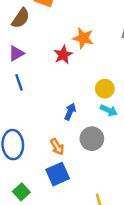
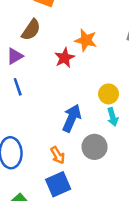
brown semicircle: (21, 18) -> (31, 30), moved
cyan arrow: (109, 110) -> (113, 117), turned 49
blue arrow: (70, 112) -> (72, 118), size x1.5

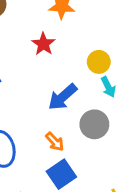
red star: (65, 58) -> (43, 44), moved
blue arrow: (72, 118) -> (63, 97), turned -144

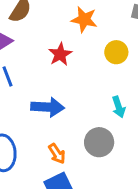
yellow circle: (99, 62) -> (116, 52), moved
blue arrow: (63, 97) -> (48, 107), moved, turned -144

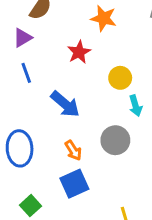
yellow circle: (116, 52) -> (120, 78), moved
blue arrow: (48, 107) -> (65, 104), turned 36

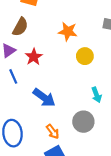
red star: (79, 52) -> (34, 57), moved
yellow circle: (120, 78) -> (85, 56), moved

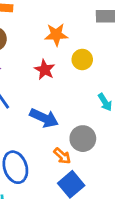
red star: (34, 57) -> (45, 70), moved
gray circle: (83, 122) -> (83, 139), moved

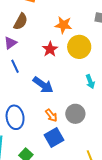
yellow circle: (82, 60) -> (79, 47), size x1.5
gray circle: (83, 139) -> (75, 114), moved

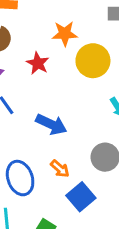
red star: (50, 49) -> (38, 63), moved
orange arrow: (51, 115) -> (60, 169), moved

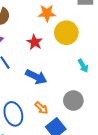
red star: (38, 63) -> (35, 42), moved

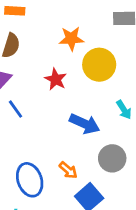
blue arrow: (36, 77) -> (85, 124), moved

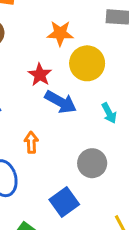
blue arrow: (85, 124) -> (61, 102), moved
orange arrow: (68, 170) -> (31, 142), moved, turned -138

